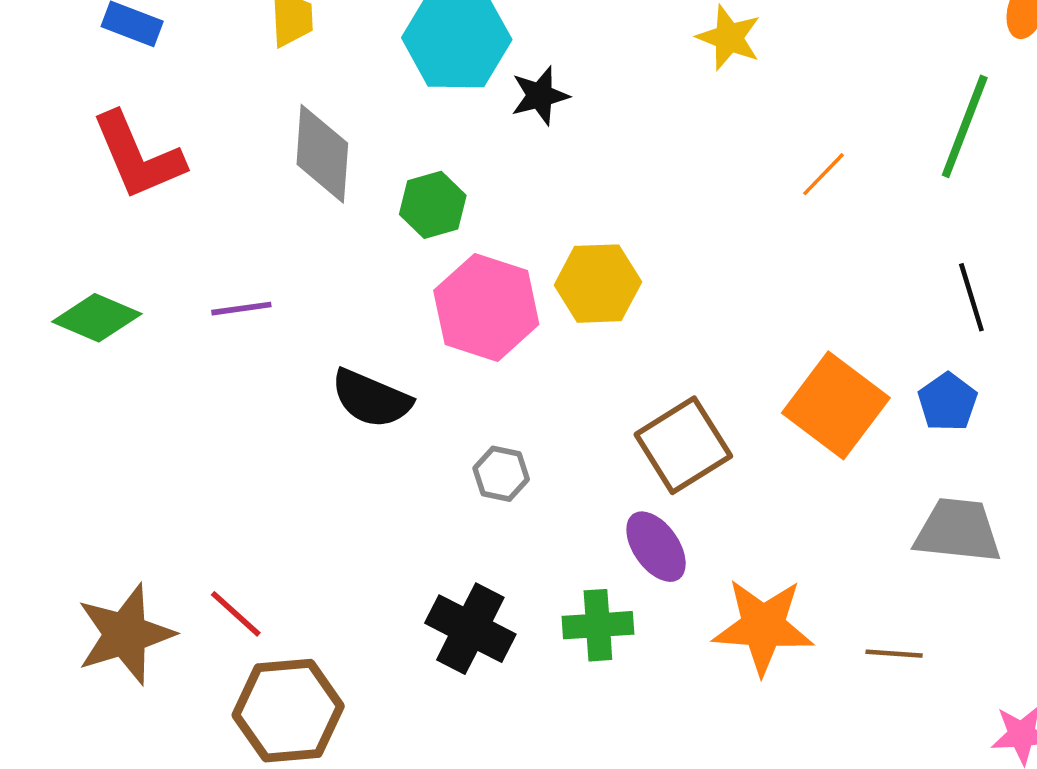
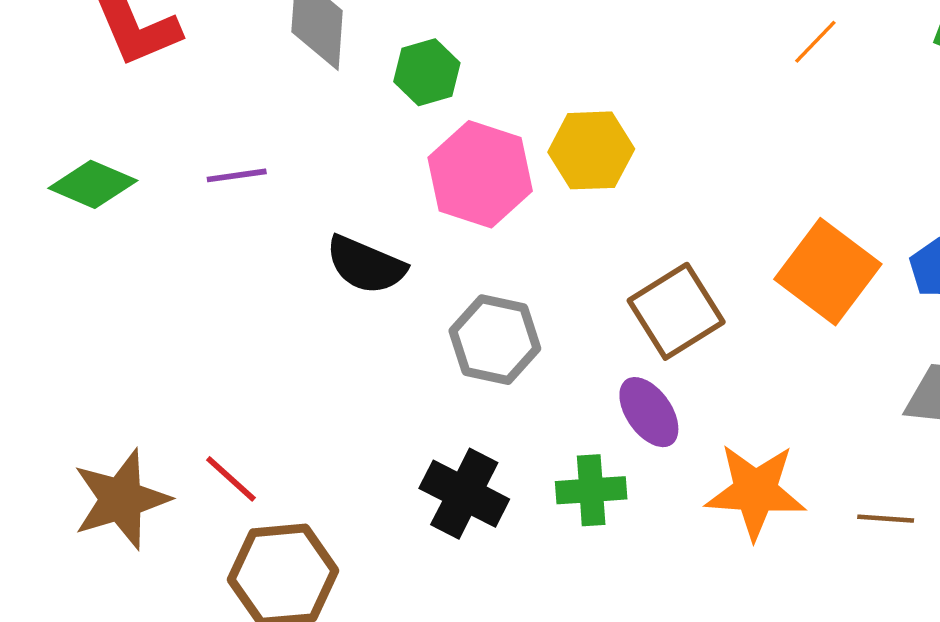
gray hexagon: (501, 474) -> (495, 340), size x1.6

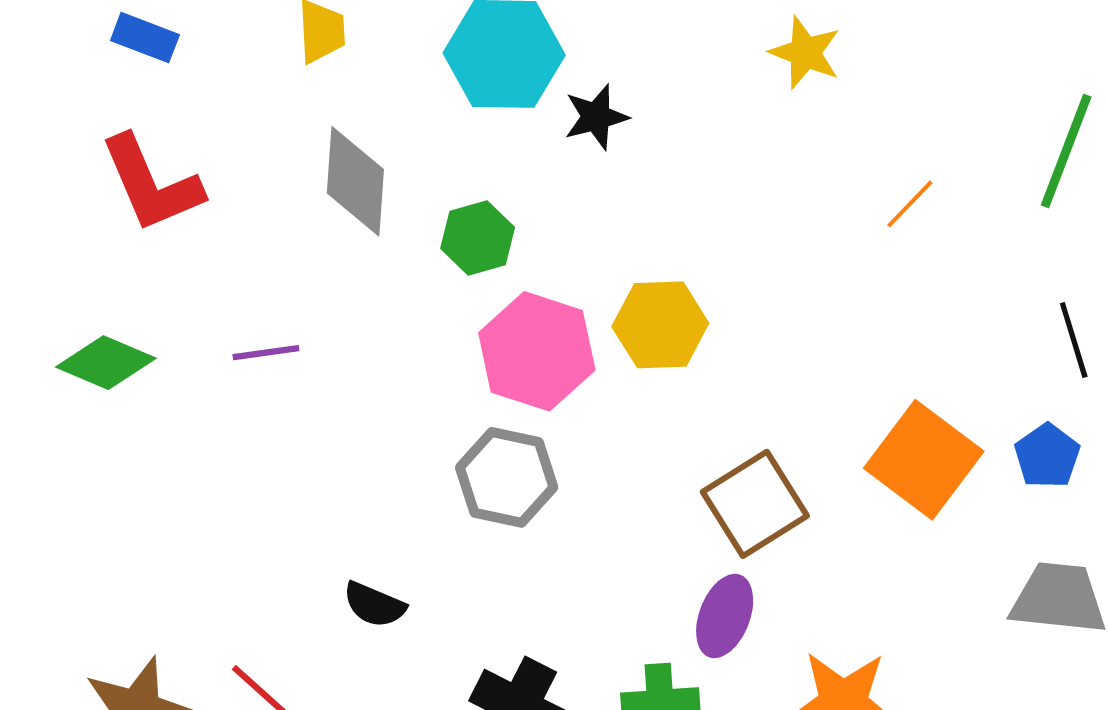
black semicircle: (366, 265) -> (374, 605), moved, size x0.7
gray hexagon: (495, 340) -> (507, 477), moved
purple ellipse: (649, 412) -> (725, 616), turned 56

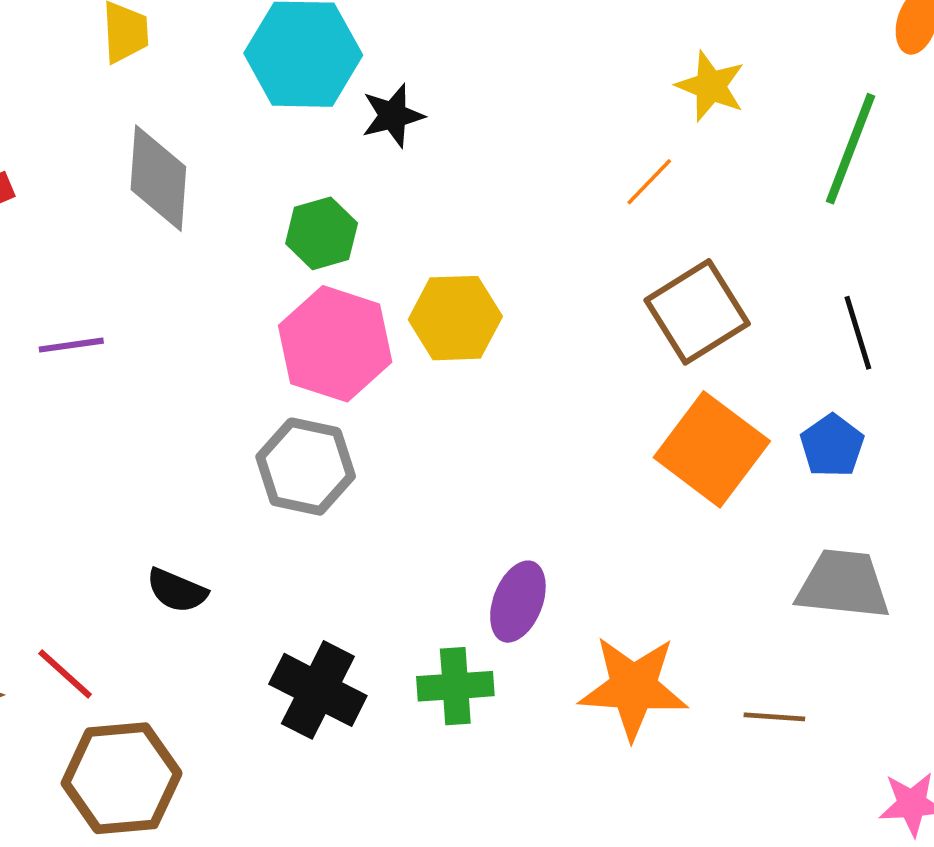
yellow star: (805, 53) -> (711, 86), moved
orange line: (910, 204) -> (649, 182), moved
green hexagon: (478, 238) -> (322, 233), moved
brown square: (755, 504) -> (697, 312), moved

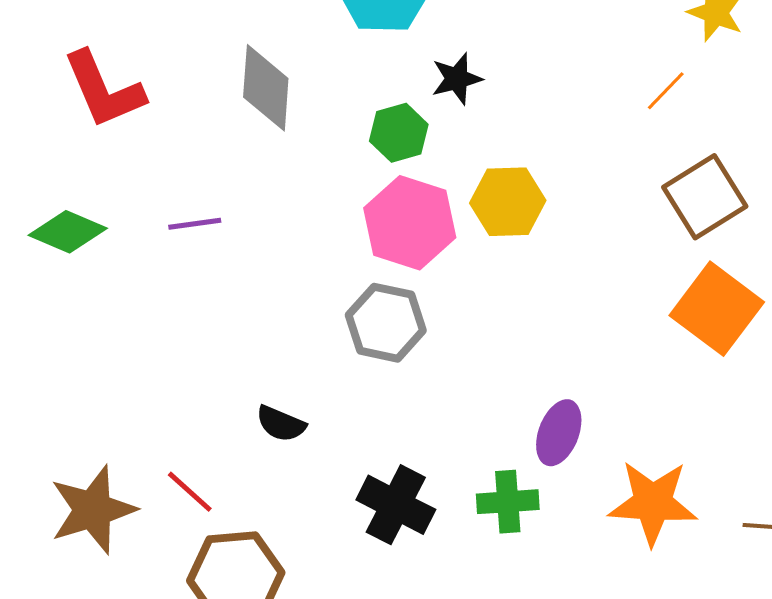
black star: (393, 116) -> (457, 79), moved

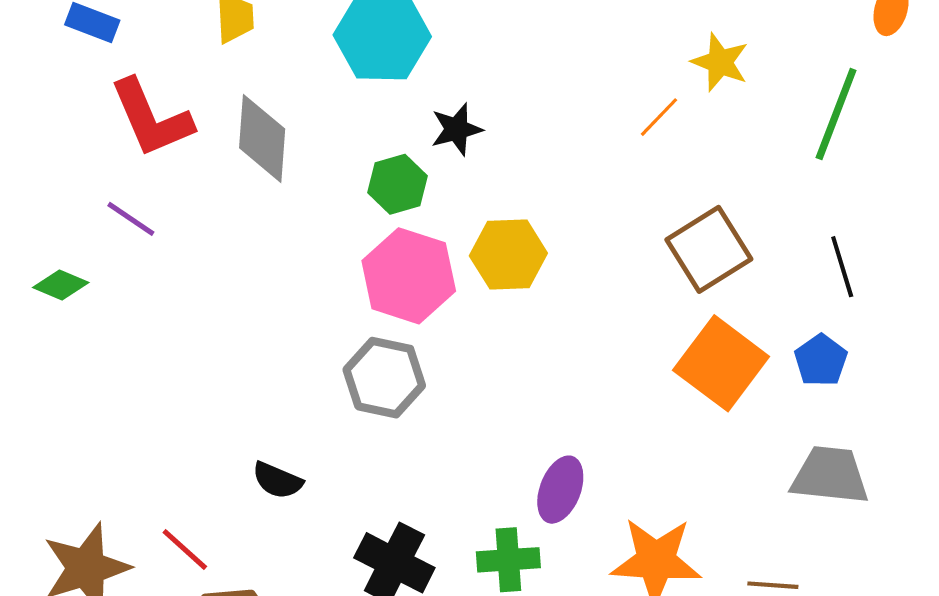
red L-shape: (104, 90) -> (151, 118), moved
orange line: (666, 91) -> (659, 117), moved
purple line: (195, 224) -> (131, 219), moved, turned 42
green diamond: (68, 232) -> (61, 285), size x0.7

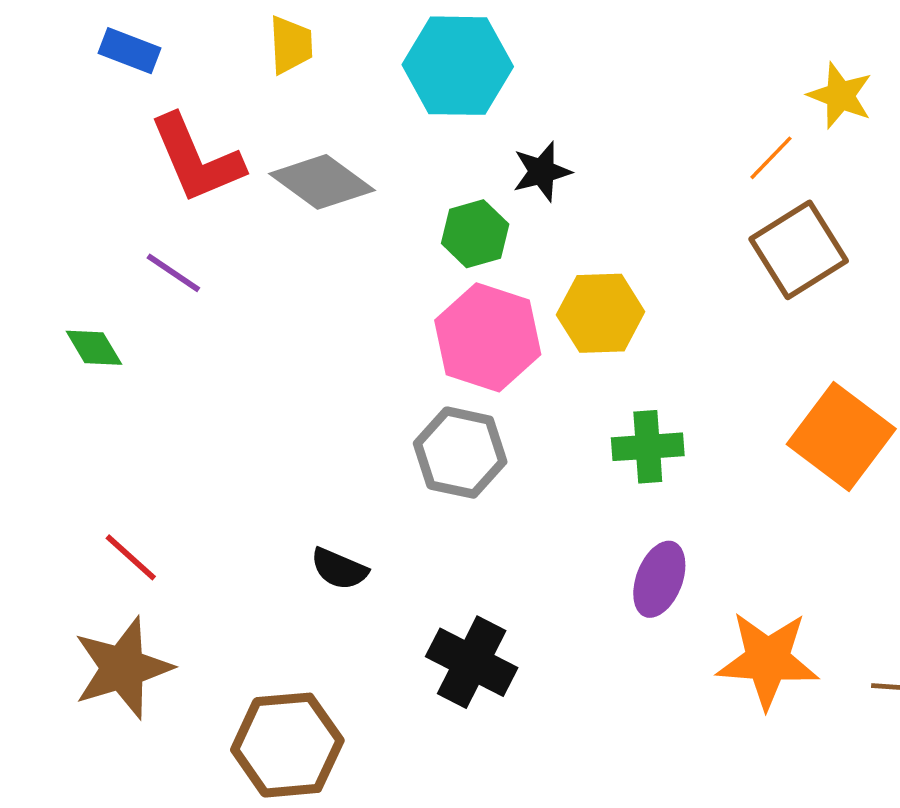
gray diamond: (262, 138) -> (322, 182), turned -58
brown square: (709, 249) -> (799, 250), moved
green diamond: (61, 285) -> (94, 348), turned 36
red line: (185, 550) -> (131, 557), moved
green cross: (508, 560) -> (648, 447), moved

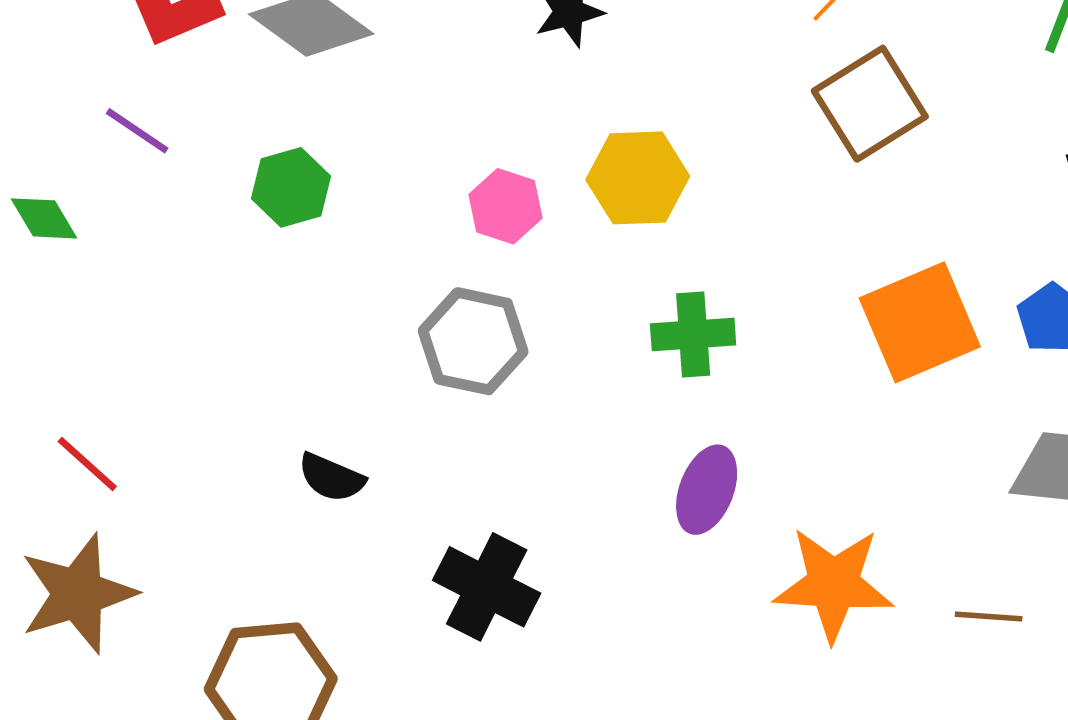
green hexagon: (475, 234) -> (291, 187), moved
pink hexagon: (488, 337) -> (506, 206), size x0.6
orange square: (841, 436) -> (920, 322), turned 30

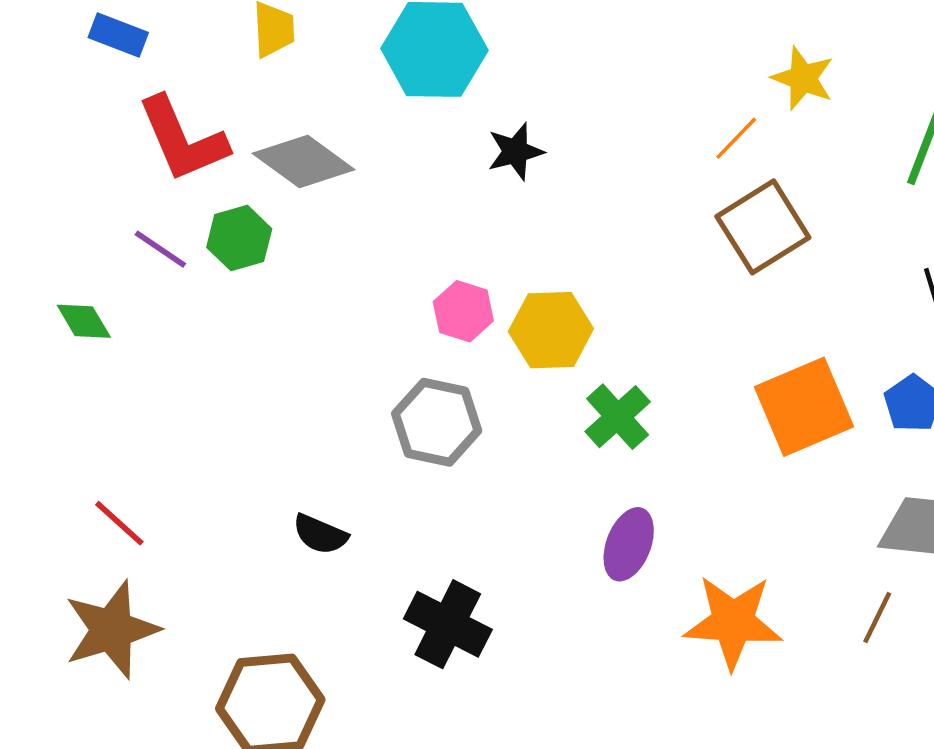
yellow hexagon: (638, 178) -> (551, 330), moved
green hexagon: (291, 187) -> (239, 238), moved
green cross: (693, 334) -> (618, 417), turned -38
brown line: (989, 616) -> (877, 618), moved, turned -68

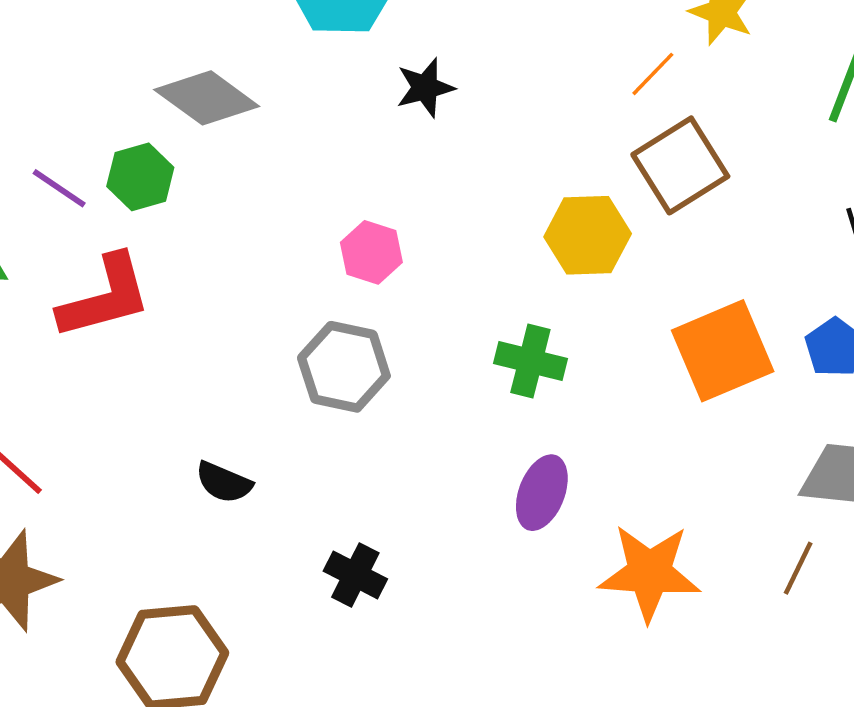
red L-shape: (183, 139) -> (105, 297), moved, turned -82
yellow hexagon: (551, 330) -> (588, 235), moved
green cross: (618, 417) -> (530, 361), turned -34
black cross: (448, 624) -> (355, 575), size x0.7

